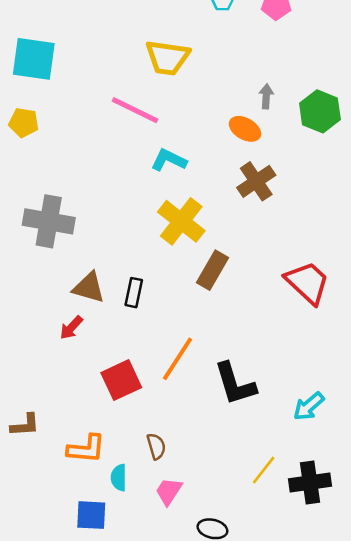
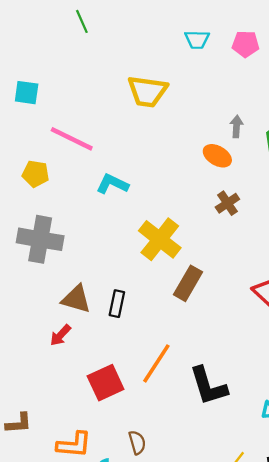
cyan square: (34, 59) -> (27, 93), size x0.6
pink line: (135, 110) -> (72, 139), moved
yellow pentagon: (24, 123) -> (36, 174), moved
cyan L-shape: (169, 160) -> (112, 184), moved
brown cross: (256, 181) -> (227, 203), size x0.7

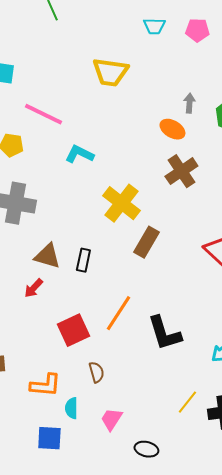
brown cross: (227, 203) -> (181, 171), size x1.5
brown semicircle: (137, 442) -> (96, 372), moved

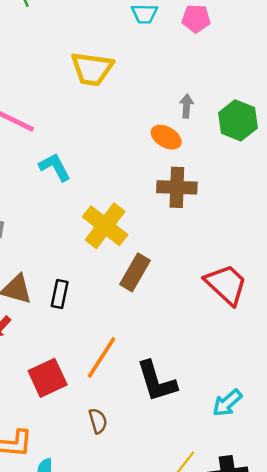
cyan L-shape: (79, 154) -> (55, 167), turned 36
brown cross: (181, 171) -> (177, 187), turned 36
brown semicircle: (96, 372) -> (98, 421), moved

